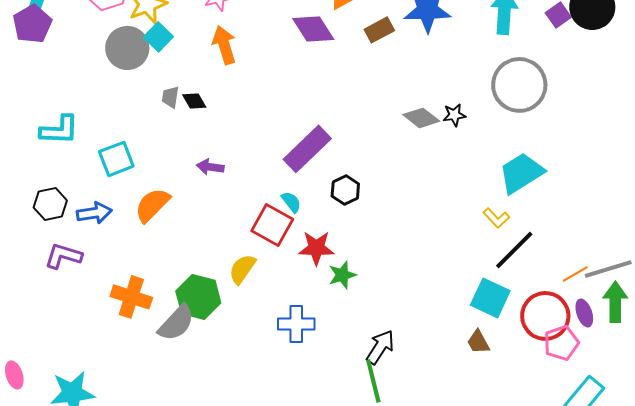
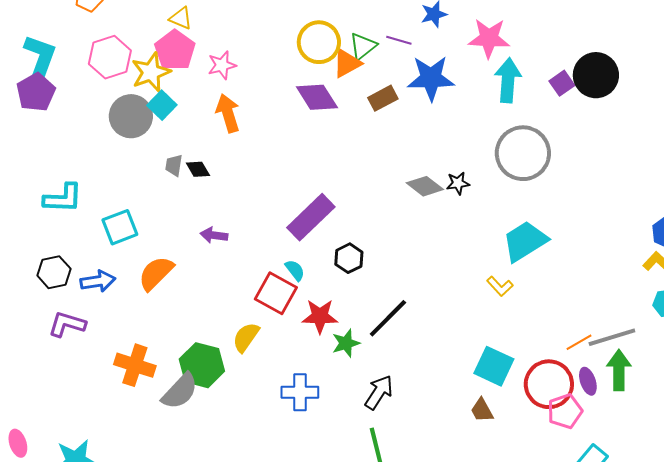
black line: (514, 250) -> (388, 318), moved
black arrow: (380, 347) -> (379, 392), moved

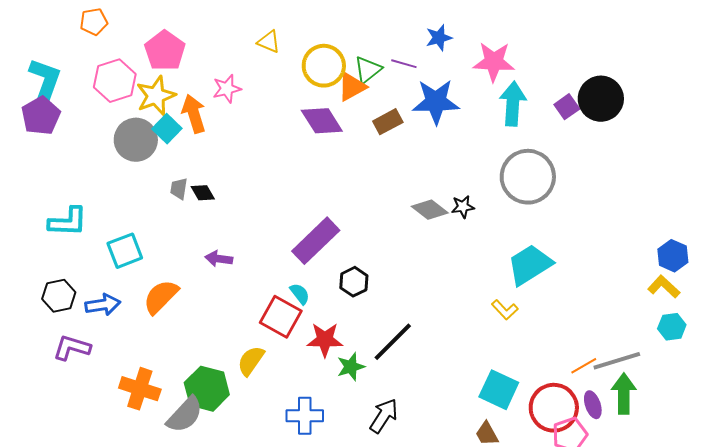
yellow triangle: (181, 18) -> (269, 42), moved
pink pentagon: (175, 50) -> (165, 51), moved
orange arrow: (228, 113) -> (194, 114), moved

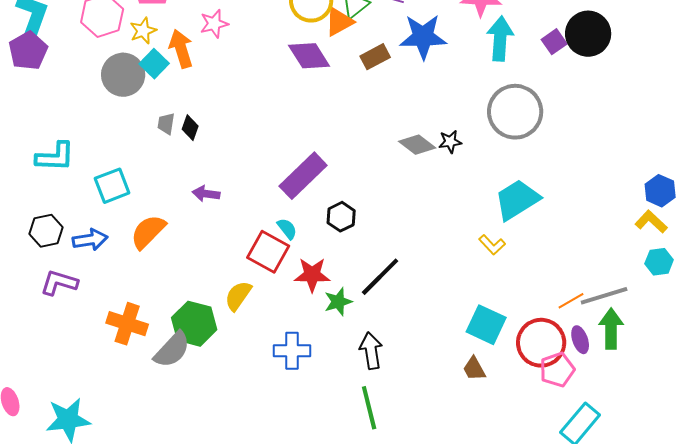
yellow star: (156, 96) -> (143, 31), size x0.7
black diamond: (203, 193) -> (190, 128), turned 50
black arrow: (384, 416) -> (371, 351), turned -42

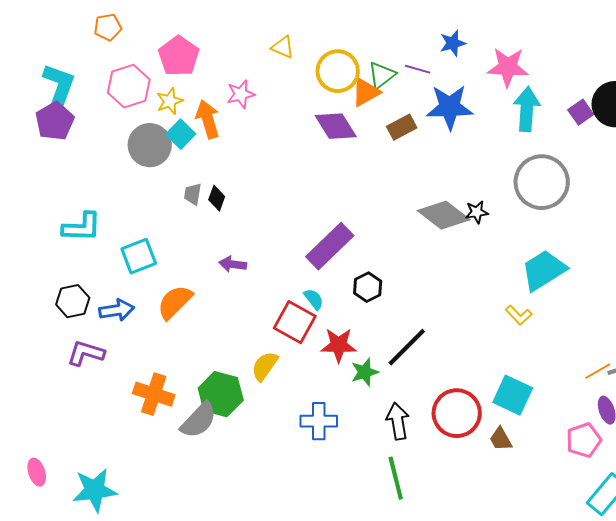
gray diamond: (417, 145) -> (444, 215), size x1.4
red circle: (541, 343) -> (457, 413), moved

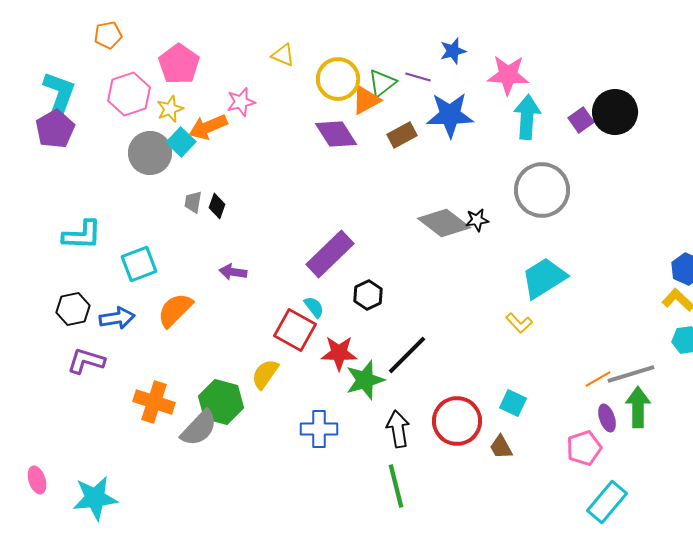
orange arrow: (208, 119) -> (208, 127), turned -96
green star: (365, 372) -> (365, 380), size x1.4
cyan square: (513, 395) -> (513, 403), size x0.7

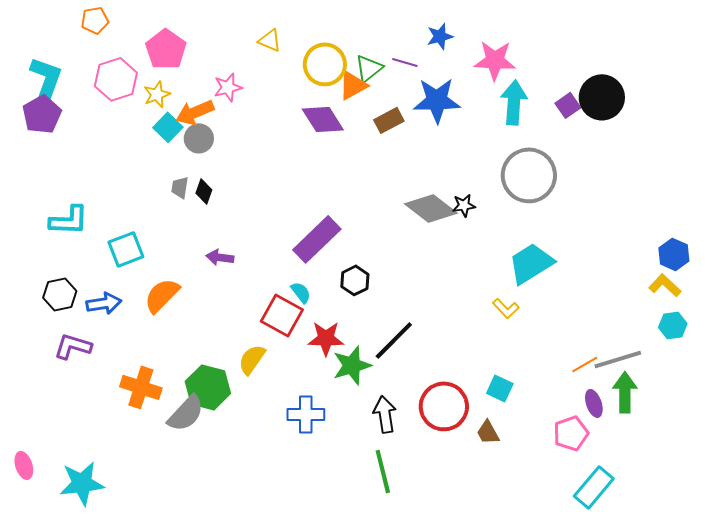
gray circle: (150, 153) -> (199, 138), moved, size x0.7

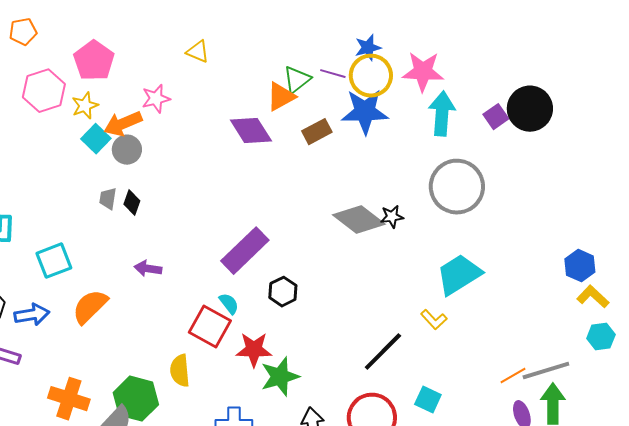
yellow circle: (325, 64) -> (371, 76), moved
blue hexagon: (674, 254) -> (580, 266), moved
black line: (394, 340) -> (383, 352), moved
yellow semicircle: (252, 359) -> (180, 371), turned -40

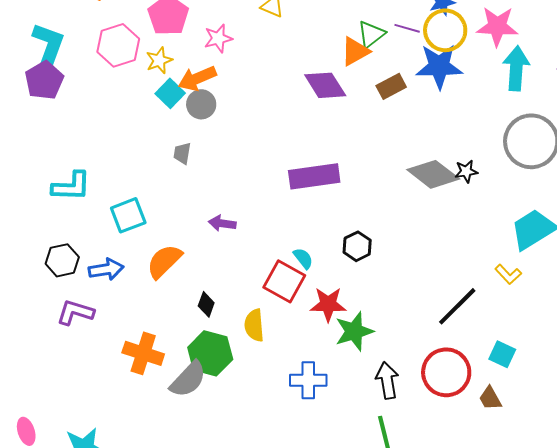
pink star: (156, 99) -> (218, 38), moved
black diamond: (132, 203) -> (206, 304), moved
purple rectangle: (245, 251) -> (314, 176), moved, turned 36

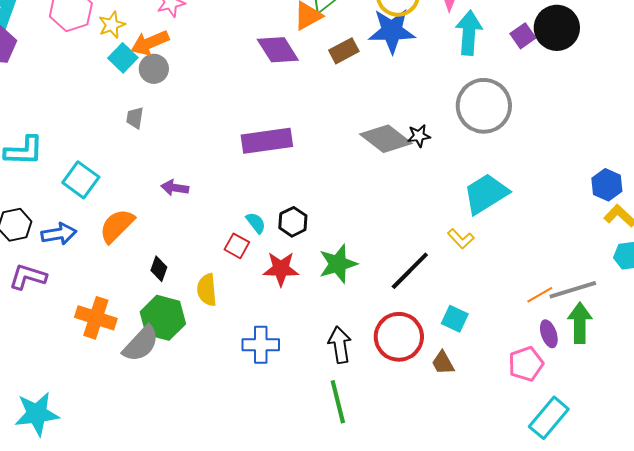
cyan square: (128, 215) -> (81, 180), turned -33
black hexagon: (357, 246) -> (293, 222), moved
red square: (284, 281) -> (237, 246), size x0.6
green star: (354, 331) -> (338, 264), moved

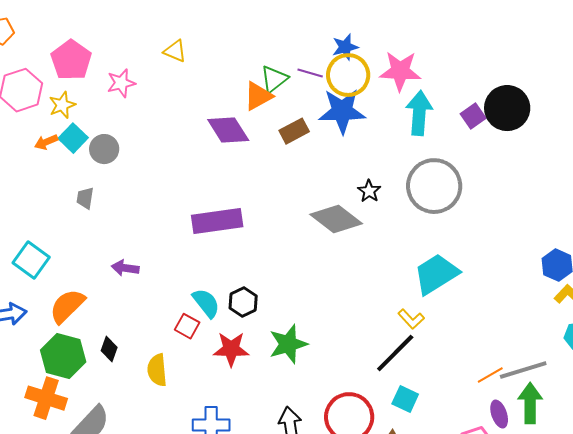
orange arrow: (150, 43) -> (46, 142), moved, size x0.6
black star: (419, 136) -> (369, 191), moved, turned -30
cyan semicircle: (256, 223) -> (206, 303), size x1.4
black line: (410, 271) -> (395, 353), moved
green hexagon: (163, 318) -> (63, 356), moved

